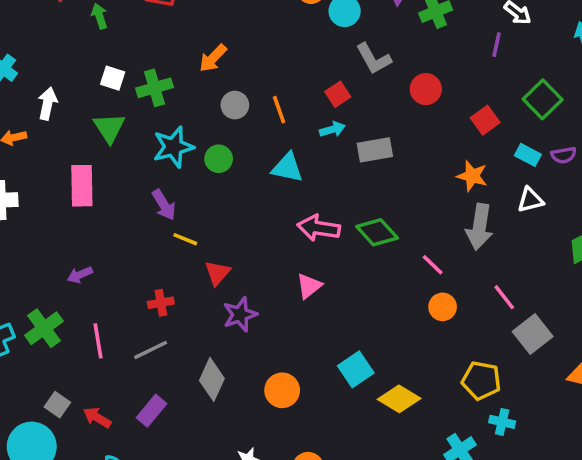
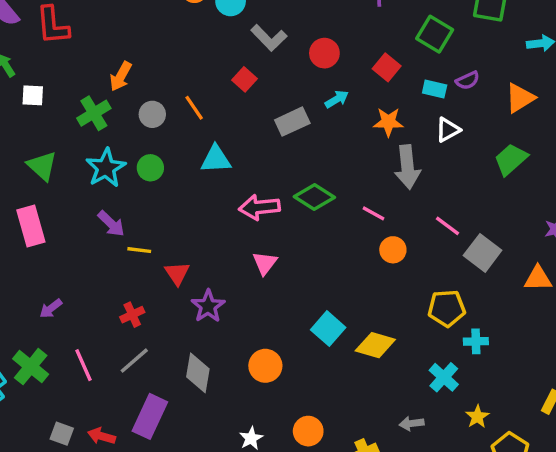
white square: (113, 78) -> (33, 95), moved
green cross: (155, 88) -> (94, 113), moved
cyan arrow: (332, 129) -> (337, 99), moved
purple rectangle: (151, 411) -> (150, 416), size x1.4

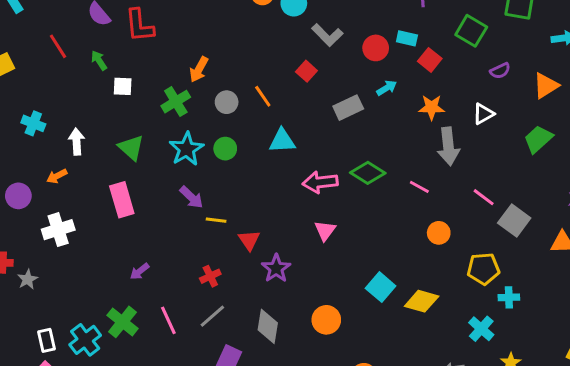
cyan rectangle: (435, 89) -> (407, 38), moved
orange circle: (393, 250) -> (439, 233), moved

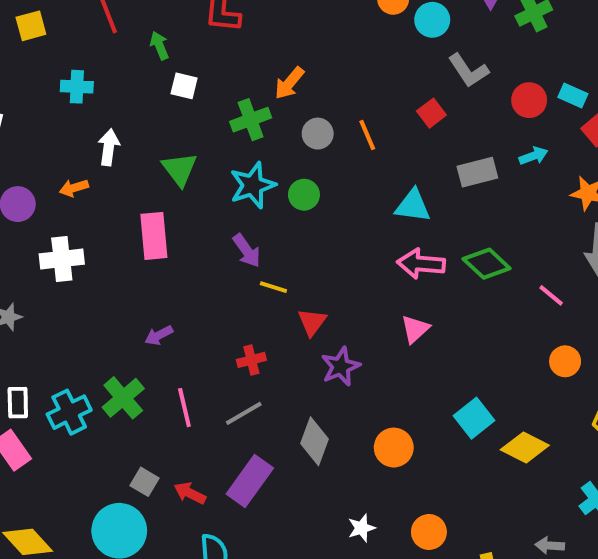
cyan cross: (33, 123) -> (77, 87), moved, turned -30
cyan triangle: (282, 141) -> (413, 206), moved

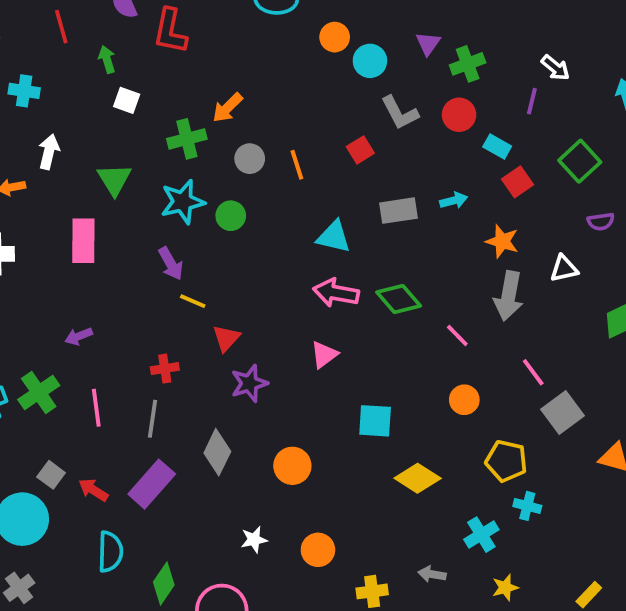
red circle: (529, 100) -> (459, 115), moved
gray line: (244, 413) -> (152, 419), turned -57
cyan square: (474, 418) -> (375, 421), moved, turned 36

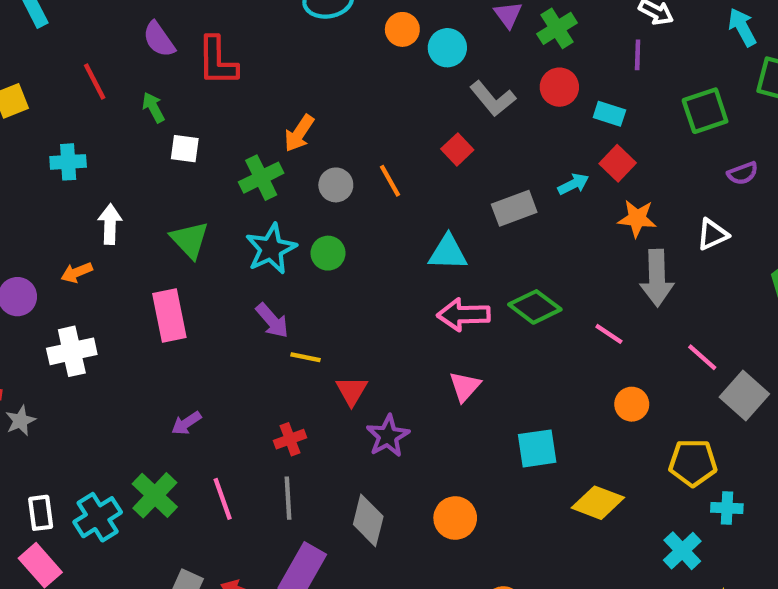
green square: (580, 161) -> (705, 111), turned 36
red square: (518, 182) -> (618, 163), moved

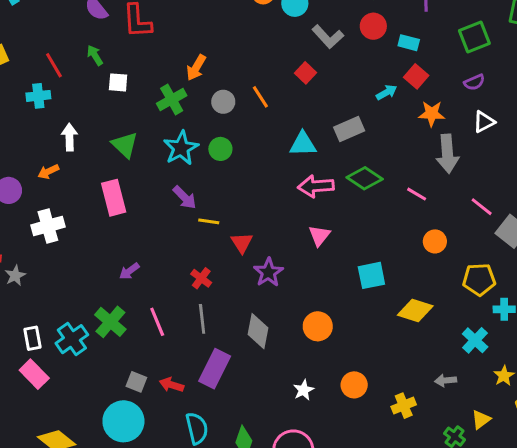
red line: (95, 81) -> (54, 65), moved
purple semicircle: (743, 173) -> (474, 82), moved
gray rectangle: (514, 208) -> (349, 129), moved
red cross: (290, 439) -> (201, 278), turned -30

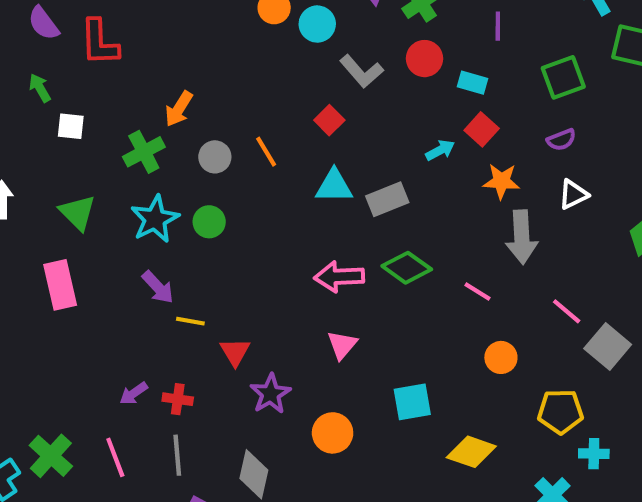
cyan triangle: (303, 144) -> (334, 186), moved
purple arrow: (129, 271) -> (134, 393), moved
red cross: (201, 278) -> (178, 399), turned -30
orange circle: (318, 326) -> (333, 433), moved

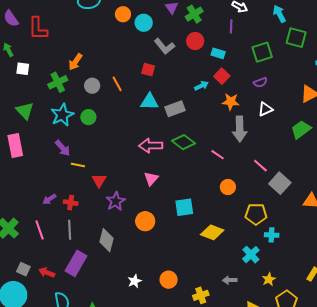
red square: (329, 120) -> (148, 70), turned -32

